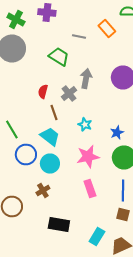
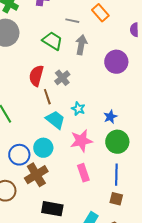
gray arrow: (86, 78) -> (81, 45), moved
red semicircle: (43, 92) -> (36, 76), size x1.5
cyan trapezoid: (50, 136) -> (55, 120), moved
blue circle: (26, 154) -> (19, 155), moved
brown cross: (43, 190) -> (36, 175), size x1.6

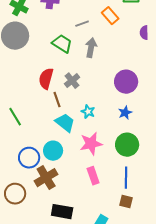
gray line: (72, 21) -> (82, 24), turned -32
purple circle: (116, 62) -> (126, 82), moved
blue star: (110, 117) -> (125, 113), moved

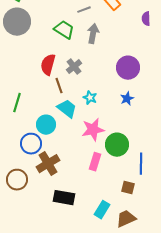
green line: (15, 117) -> (17, 103), turned 48
green circle: (127, 145) -> (117, 145), moved
cyan circle: (53, 151) -> (46, 125), moved
pink rectangle: (93, 176) -> (95, 162), turned 36
blue line: (126, 178) -> (141, 164), moved

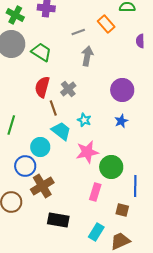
green trapezoid: (64, 30) -> (41, 52), moved
pink rectangle: (95, 162) -> (95, 192), moved

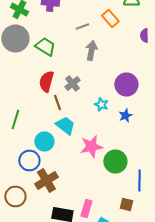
cyan star: (84, 120) -> (101, 104), moved
pink rectangle: (95, 192) -> (86, 208), moved

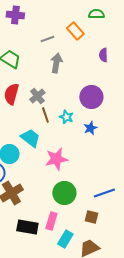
purple semicircle: (144, 36) -> (103, 55), moved
brown line: (57, 102) -> (45, 115), moved
green circle: (115, 162) -> (64, 193), moved
blue line: (139, 180) -> (104, 193), turned 70

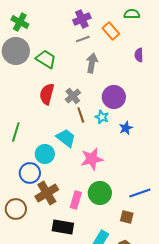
purple cross: (15, 15) -> (82, 19), moved, turned -30
purple circle: (91, 97) -> (114, 97), moved
pink rectangle: (51, 221) -> (76, 200), moved

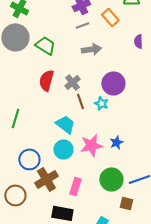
gray arrow: (92, 63) -> (91, 49), turned 72
blue star: (126, 128) -> (116, 142), moved
cyan circle: (45, 154) -> (63, 149), moved
green circle: (100, 193) -> (111, 179), moved

